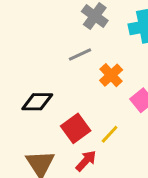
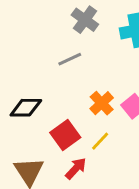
orange cross: (111, 75) -> (102, 103), moved

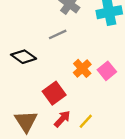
black diamond: (26, 108) -> (24, 57), moved, turned 35
yellow line: (100, 141) -> (86, 121), moved

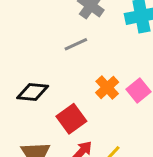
black diamond: (24, 57) -> (33, 92), moved, turned -30

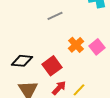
black diamond: (33, 92) -> (22, 61), moved

